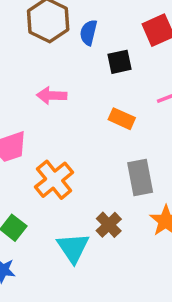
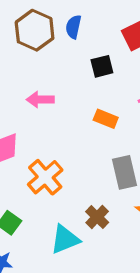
blue semicircle: (89, 32) -> (73, 27), moved
cyan triangle: (73, 248) -> (65, 239), turned 44

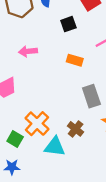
orange cross: (45, 177) -> (37, 124), moved
cyan triangle: (65, 239) -> (55, 147), turned 35

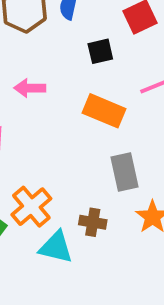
orange rectangle: (75, 60) -> (104, 111), size x1.5
brown cross: (76, 129) -> (93, 222), turned -35

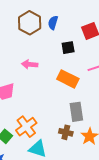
brown cross: (93, 222) -> (66, 132), moved

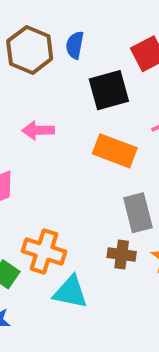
black square: (68, 48) -> (109, 90), size x1.5
orange cross: (26, 127) -> (44, 251), turned -30

